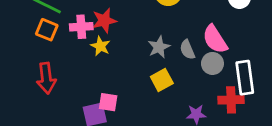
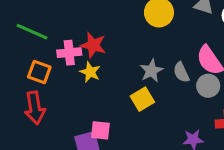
red star: (104, 21) -> (93, 45), turned 30
orange square: (47, 30) -> (39, 72), moved
yellow square: (162, 80) -> (142, 99), moved

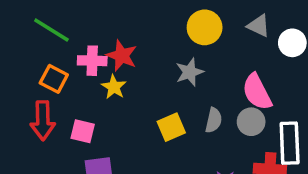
gray star: (151, 71) -> (190, 72), moved
gray semicircle: (181, 72) -> (214, 120), moved, turned -150
pink square: (100, 130) -> (83, 131), moved

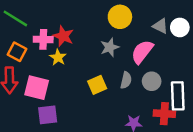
gray triangle: (259, 26) -> (160, 26), moved
pink semicircle: (257, 92) -> (142, 52), moved, turned 65
pink square: (83, 131) -> (37, 88), size x1.5

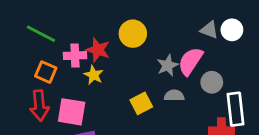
yellow circle: (120, 17) -> (133, 34), moved
gray star: (110, 47) -> (168, 65), moved
gray semicircle: (126, 80) -> (174, 95), turned -98
gray circle: (152, 81) -> (212, 82), moved

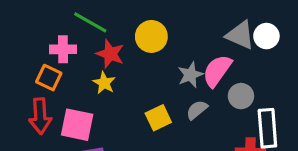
gray triangle: (209, 30) -> (240, 35), size x1.4
green line: (41, 34) -> (90, 22), moved
pink cross: (75, 56) -> (63, 49), moved
gray semicircle: (174, 95) -> (197, 110), turned -42

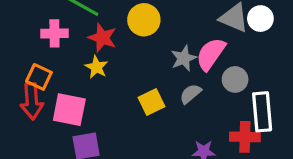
orange square: (49, 78) -> (39, 77), moved

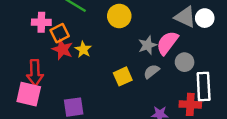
pink cross: (54, 33) -> (41, 22), moved
red star: (102, 38) -> (62, 49), moved
orange square: (39, 77) -> (60, 33), moved, turned 36
pink square: (69, 110) -> (29, 94), moved

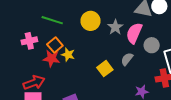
orange square: (60, 33) -> (55, 45), moved
gray star: (147, 45) -> (115, 27), moved
red arrow: (35, 73) -> (34, 83), turned -95

